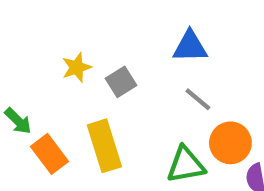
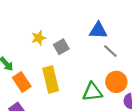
gray line: (198, 99) -> (110, 51), moved

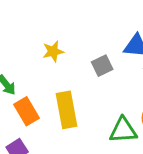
gray square: (61, 47) -> (102, 66), moved

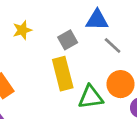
yellow rectangle: (66, 110) -> (63, 74), moved

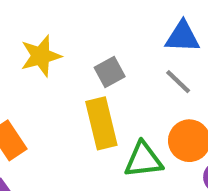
blue triangle: (97, 20) -> (182, 37), moved
yellow star: (22, 30) -> (41, 56), size x1.4

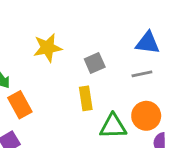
gray line: (178, 82) -> (142, 74), turned -60
yellow rectangle: (101, 123) -> (86, 98), size x0.7

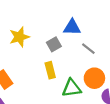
blue triangle: (148, 43) -> (72, 27), moved
gray line: (142, 74) -> (88, 49), turned 56

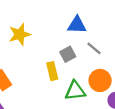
gray square: (54, 44) -> (68, 54), moved

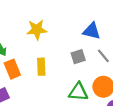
yellow rectangle: (52, 71) -> (41, 67), moved

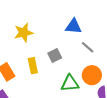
gray square: (78, 57) -> (55, 55), moved

